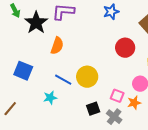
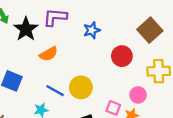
blue star: (111, 12) -> (92, 30), moved
orange semicircle: (57, 46) -> (49, 54), turned 42

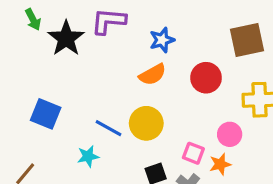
brown square: (150, 30) -> (247, 40), turned 30
orange semicircle: (49, 54) -> (153, 75), moved

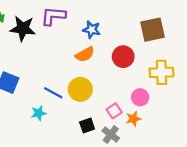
black star: (66, 38) -> (23, 28), turned -30
blue star: (162, 40) -> (92, 30), turned 30
pink square: (193, 153) -> (114, 111), turned 35

